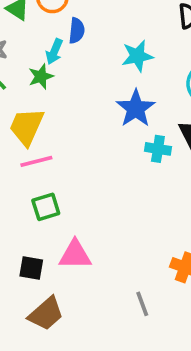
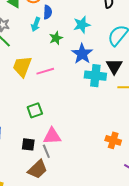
green star: (41, 76) -> (56, 38), moved
cyan cross: (158, 149) -> (95, 76), size x1.5
pink line: (36, 161) -> (45, 71), moved
gray line: (142, 304) -> (46, 151), moved

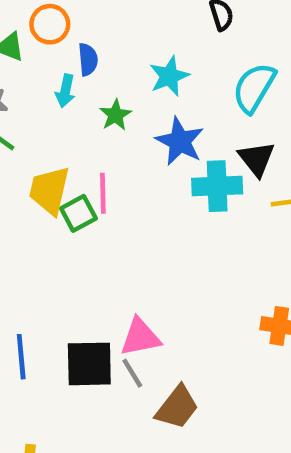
pink line: (45, 71) -> (103, 193), turned -66
green square: (35, 110) -> (78, 213), moved
black square: (28, 144) -> (89, 364), size x1.6
brown trapezoid: (38, 169) -> (177, 407), moved

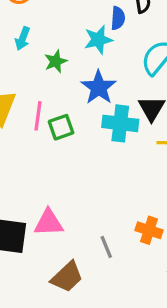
blue semicircle: (88, 59) -> (118, 18), moved
green square: (78, 213) -> (61, 127), moved
gray line: (132, 373) -> (106, 247), moved

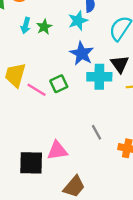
green star: (56, 61) -> (44, 27), moved
pink line: (38, 116) -> (36, 90), moved, turned -60
gray line: (106, 247) -> (97, 132), moved

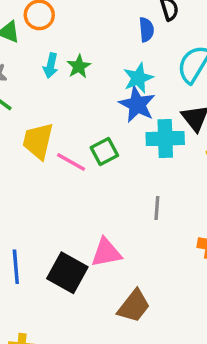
cyan star: (78, 21) -> (138, 78), moved
gray line: (97, 132) -> (157, 208), moved, turned 35
black square: (31, 163) -> (67, 273), turned 30

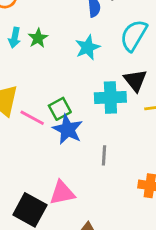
blue star: (137, 104) -> (68, 129), moved

